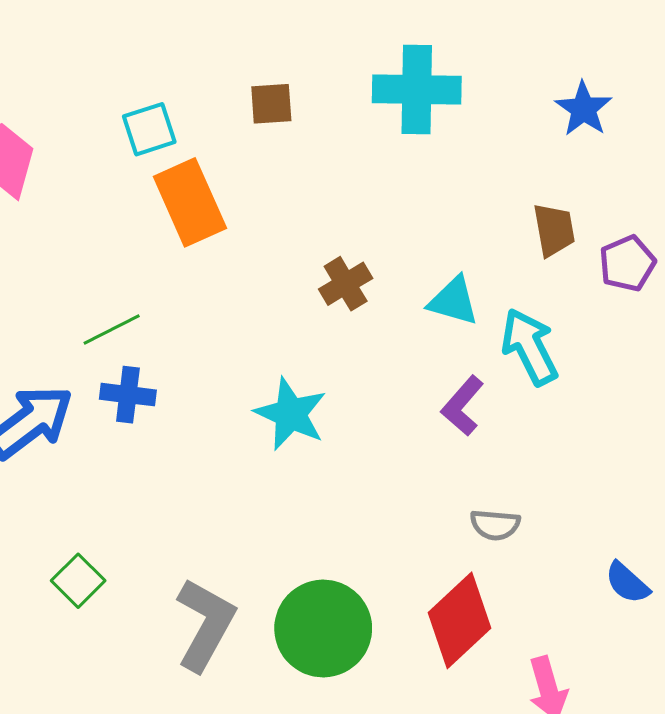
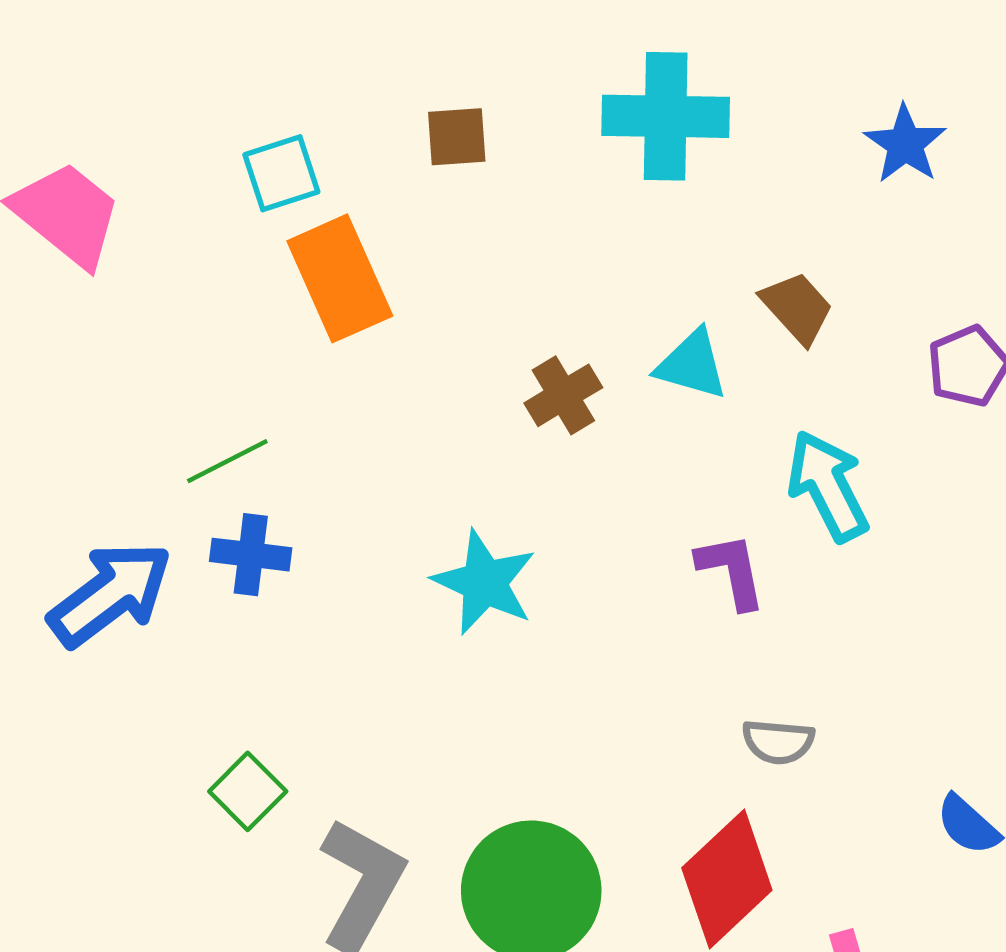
brown trapezoid: (554, 230) -> (797, 308), moved, turned -32
cyan triangle: (453, 301) -> (692, 365), moved
purple L-shape: (463, 406) -> (731, 571), turned 128
green square: (78, 581) -> (248, 791), moved

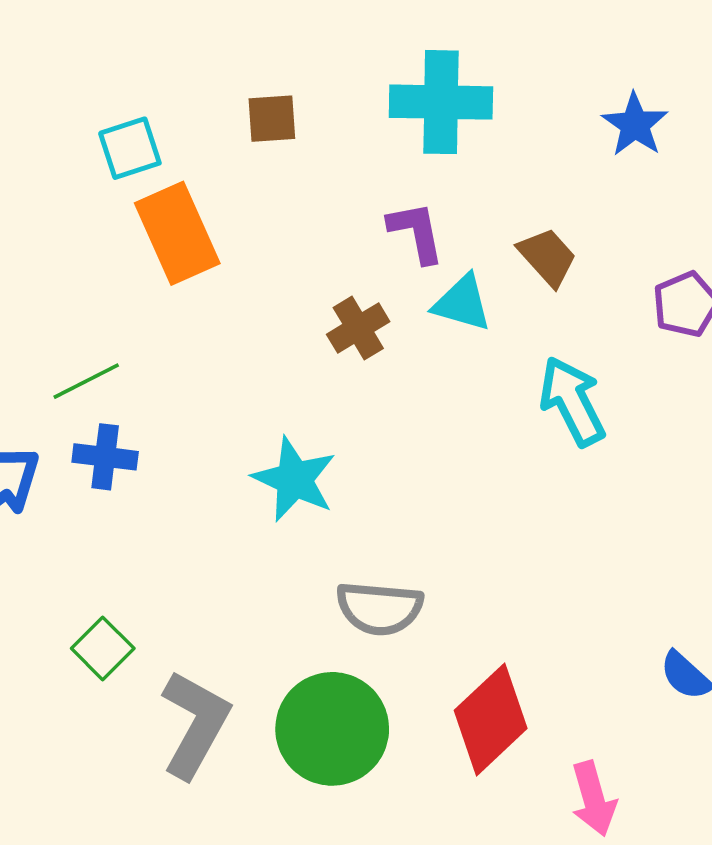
purple L-shape: (731, 571) -> (416, 232), moved
gray semicircle: (778, 742) -> (379, 608), moved, size x1.5

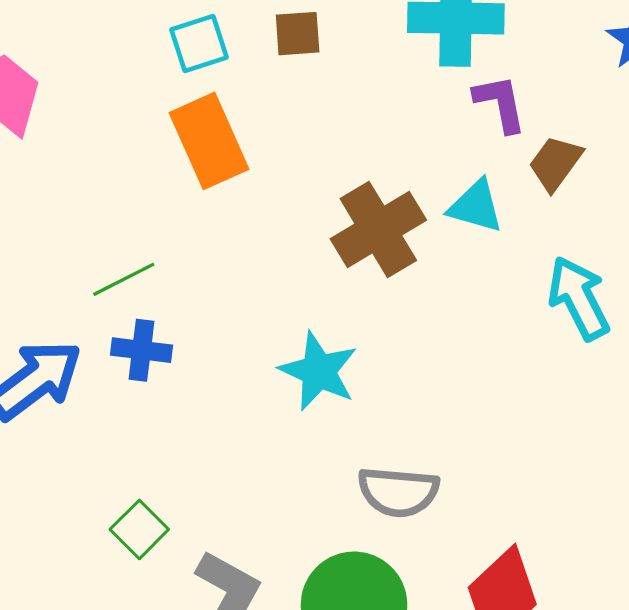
cyan square: (130, 148) -> (199, 44), moved
purple L-shape: (416, 232) -> (500, 103), moved
brown trapezoid: (547, 257) -> (555, 163), turned -102
brown cross: (358, 328) -> (378, 229), size x1.6

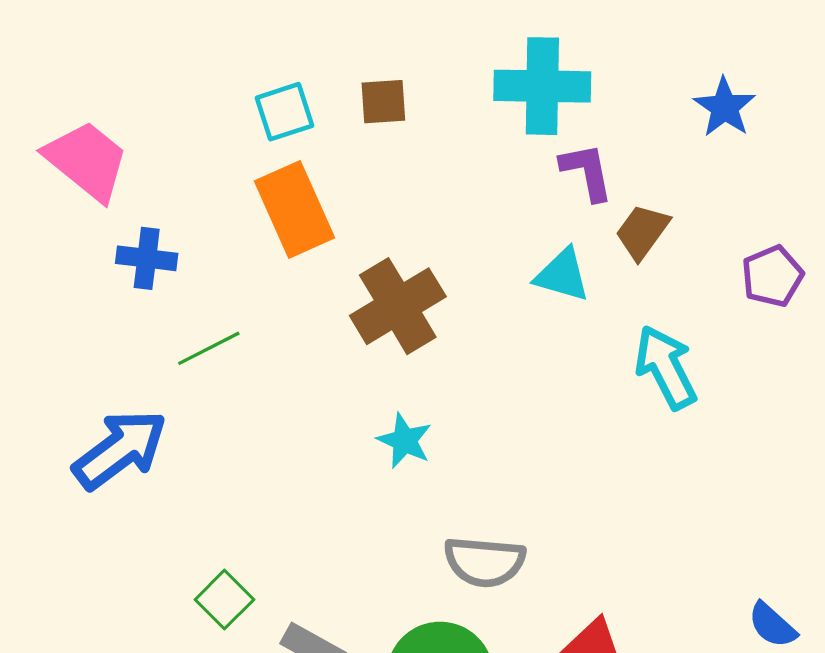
brown cross: (378, 229) -> (398, 306), moved
blue cross: (141, 350) -> (147, 258), moved
cyan star: (319, 371) -> (405, 441), size x0.7

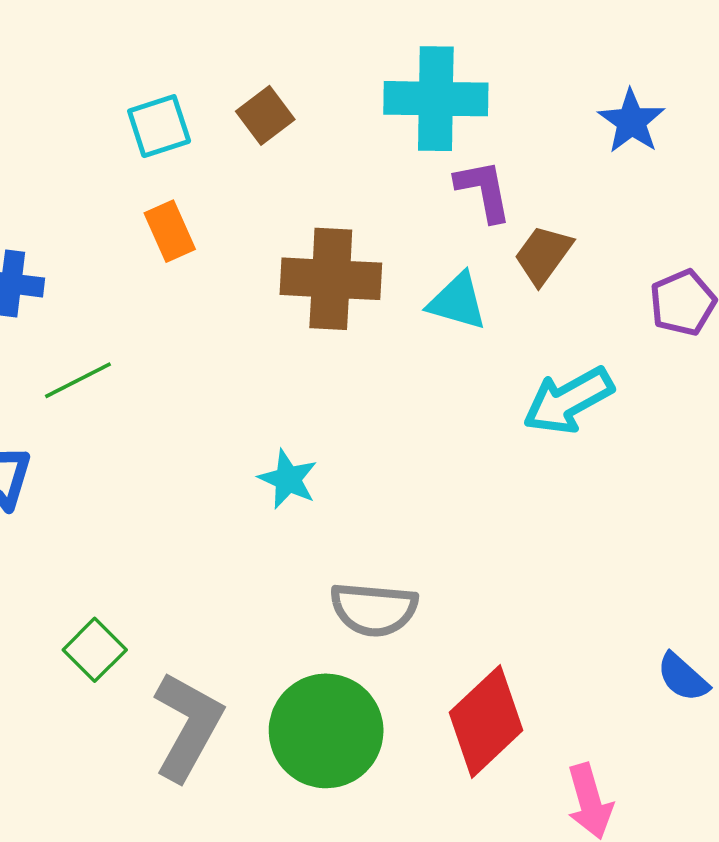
brown square: (383, 102) -> (265, 115), turned -33
orange rectangle: (294, 209) -> (170, 231), size x0.6
brown cross: (398, 306) -> (331, 279), moved, turned 34
cyan arrow: (666, 367) -> (568, 400), turned -92

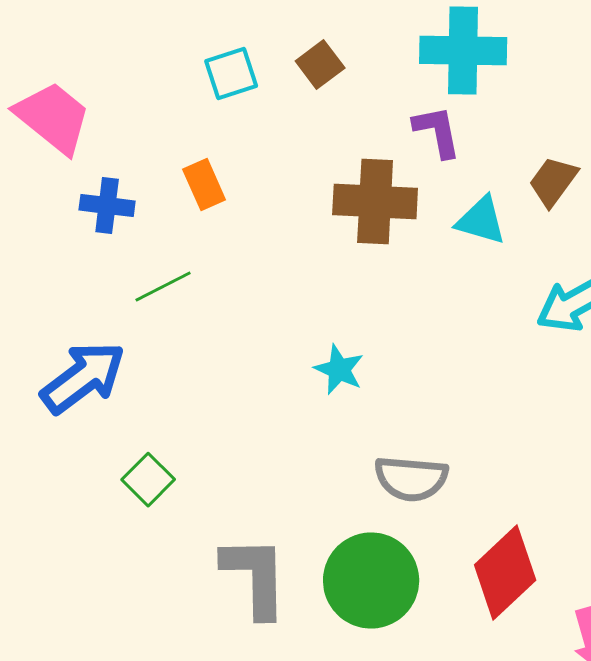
purple L-shape: (484, 191) -> (437, 132), moved
orange rectangle: (170, 231) -> (204, 184), moved
green square: (95, 650) -> (148, 480), moved
gray L-shape: (188, 726) -> (255, 576), turned -30

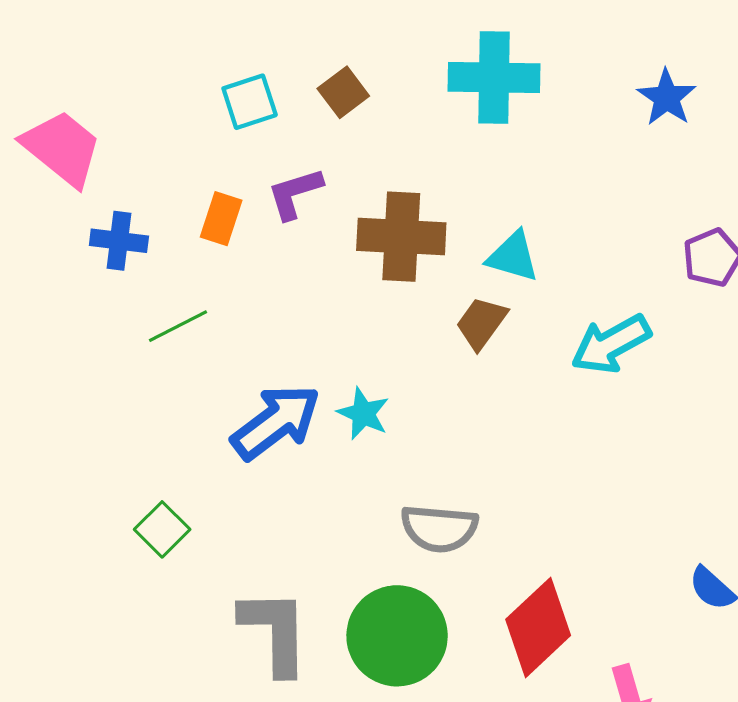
purple L-shape: (437, 132) -> (295, 193), moved, turned -96
brown trapezoid: (553, 182) -> (481, 323), moved
orange rectangle: (204, 184) -> (221, 219), turned 42
blue arrow: (83, 378) -> (276, 422), moved

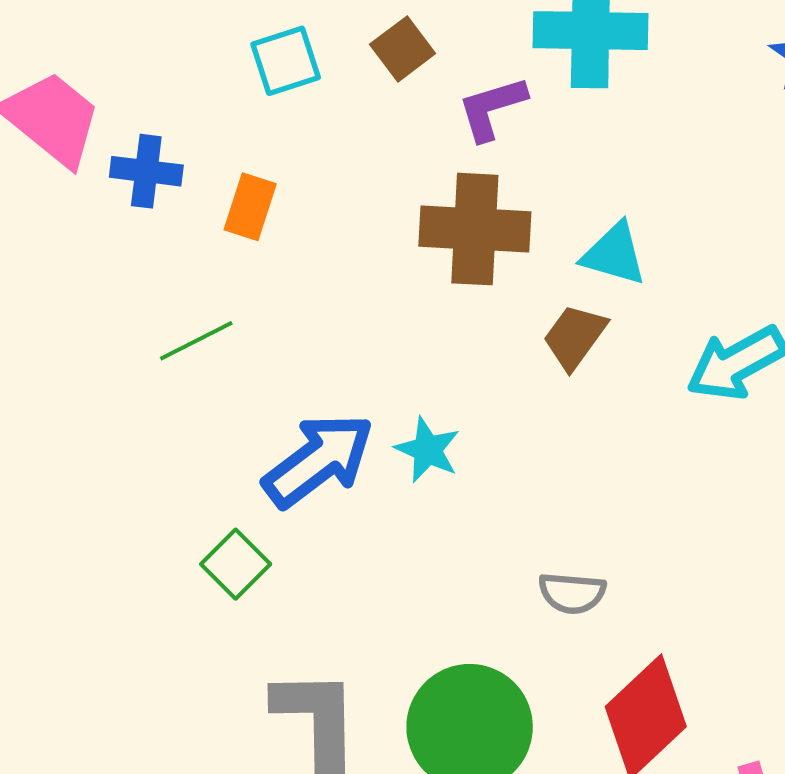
purple L-shape: (295, 193) -> (492, 108), moved
blue cross: (119, 241) -> (146, 171), moved
gray semicircle: (439, 528) -> (572, 593), moved, size x0.7
green square: (162, 529) -> (236, 564), moved

